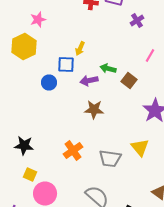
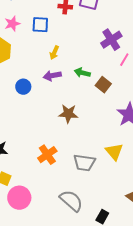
purple cross: (137, 20) -> (111, 40), moved, size x1.5
blue square: (66, 64) -> (40, 25), moved
purple arrow: (89, 80) -> (52, 76), moved

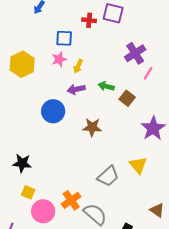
pink star: (12, 24) -> (59, 59), moved
blue circle: (23, 87) -> (53, 111), moved, size x1.5
orange cross: (47, 155) -> (71, 200), moved
gray trapezoid: (84, 163) -> (108, 176), turned -50

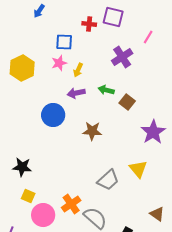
purple cross: (135, 53) -> (122, 57), moved
pink line: (148, 73) -> (148, 37), moved

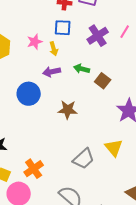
pink line: (148, 37) -> (125, 32), moved
blue square: (64, 42) -> (63, 28), moved
yellow arrow: (78, 70) -> (54, 49), turned -40
orange cross: (71, 204) -> (34, 169), moved

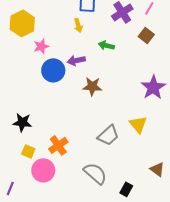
pink star: (35, 42) -> (41, 46), moved
purple arrow: (52, 72) -> (76, 60), moved
brown square: (103, 81) -> (146, 35), moved

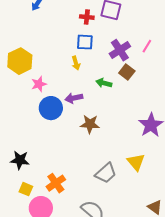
brown square: (146, 35) -> (127, 72), moved

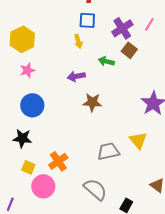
pink star: (39, 84) -> (27, 70), moved
blue circle: (51, 108) -> (32, 105), moved
gray trapezoid: (106, 173) -> (108, 151), turned -150

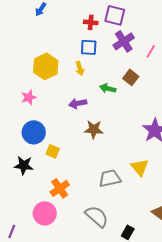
purple cross: (122, 28) -> (124, 41), moved
yellow hexagon: (22, 39) -> (46, 66), moved
yellow square: (28, 167) -> (53, 151), moved

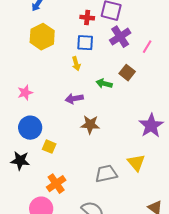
yellow hexagon: (46, 66) -> (42, 37), moved

